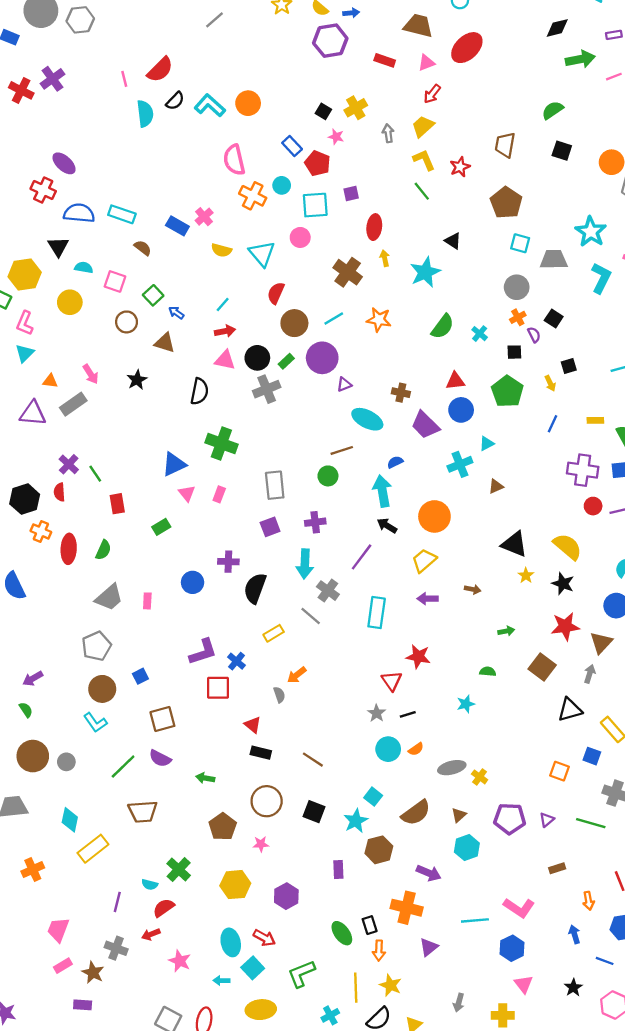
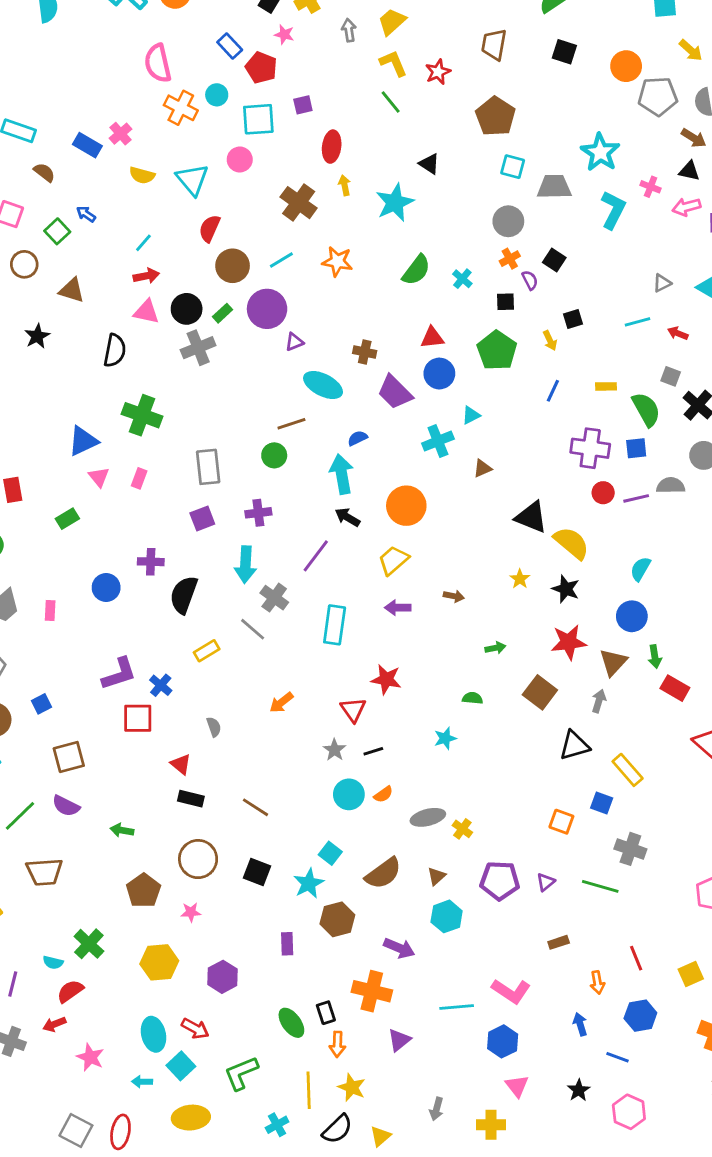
blue arrow: (176, 313) -> (86, 214), moved
black triangle: (514, 544) -> (531, 517), moved
orange arrow: (297, 675) -> (281, 702), moved

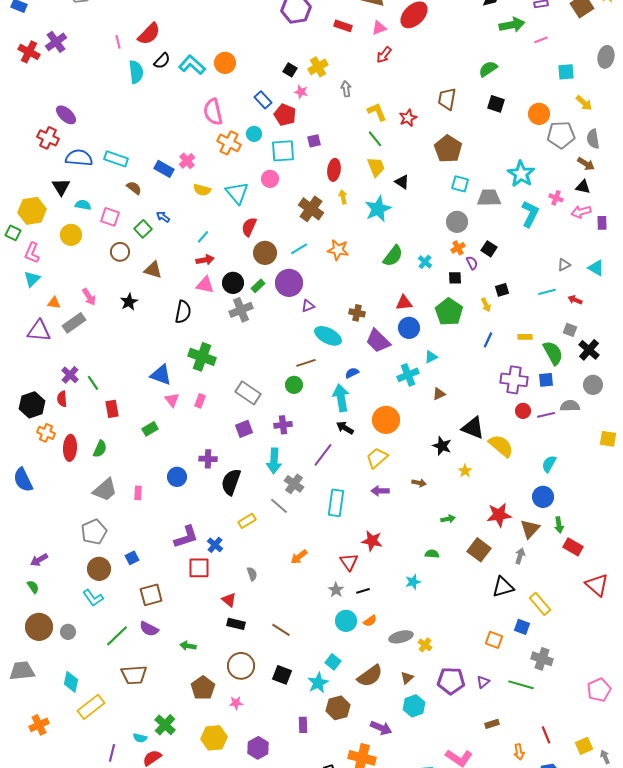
yellow trapezoid: (392, 22) -> (376, 167), moved, turned 110
blue triangle: (83, 441) -> (161, 375), turned 45
gray rectangle: (208, 467) -> (248, 393), turned -50
black star: (566, 589) -> (442, 446), moved

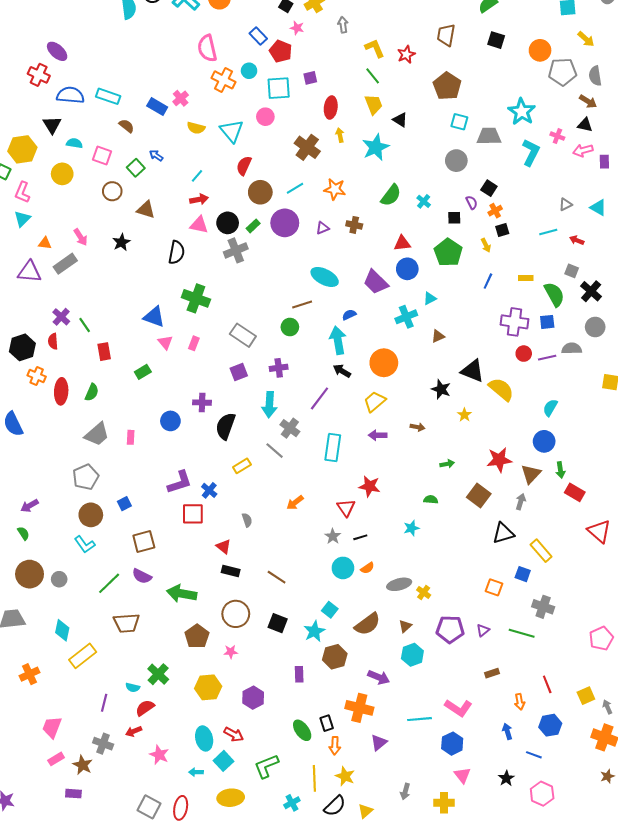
orange cross: (458, 248) -> (495, 211), moved
purple triangle: (308, 306) -> (323, 228), moved
brown cross: (357, 313) -> (354, 225), moved
green arrow: (188, 646) -> (182, 593), size x1.8

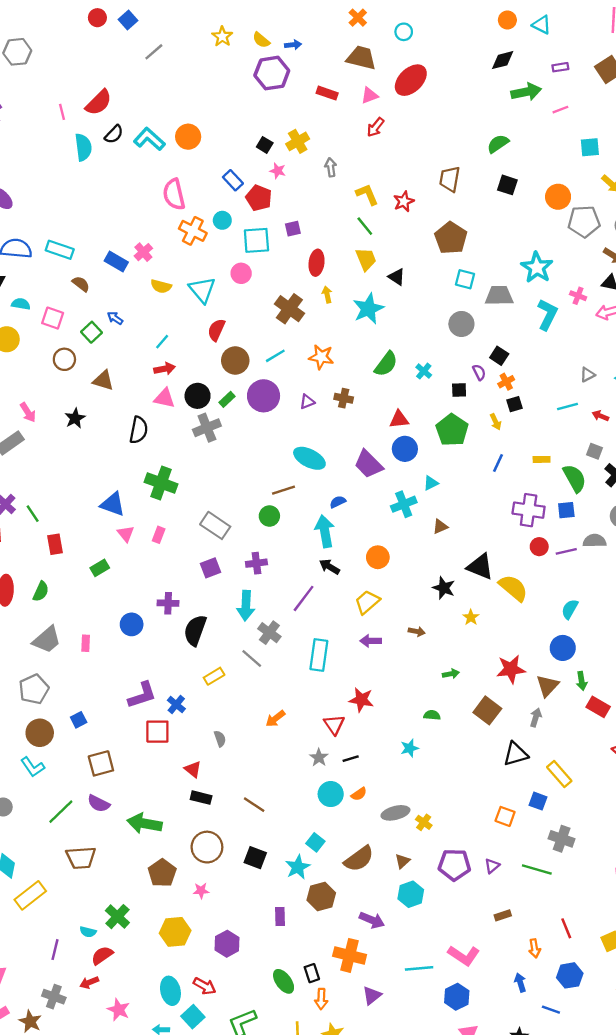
orange circle: (384, 363) -> (378, 557), size x0.7

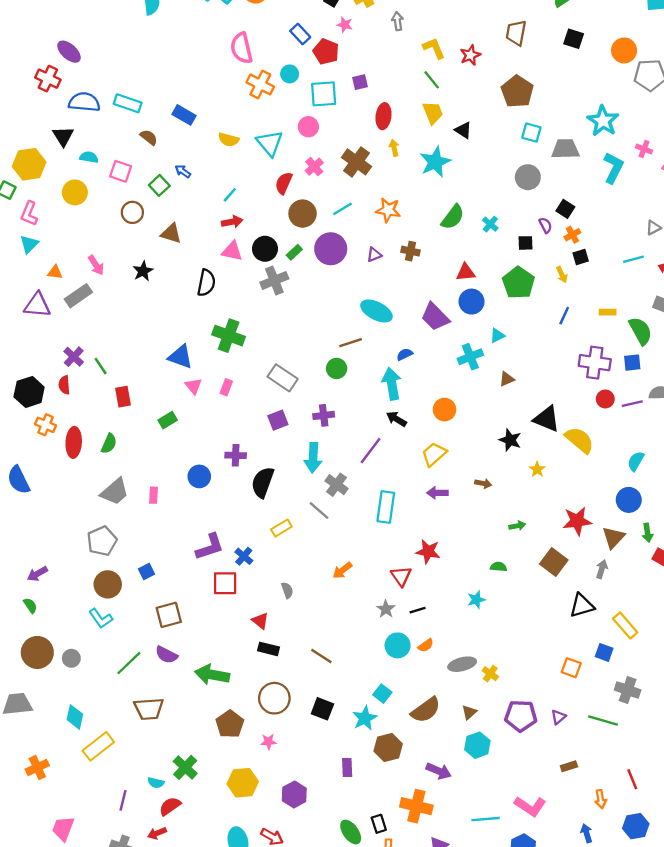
pink cross: (143, 252) -> (314, 167), moved

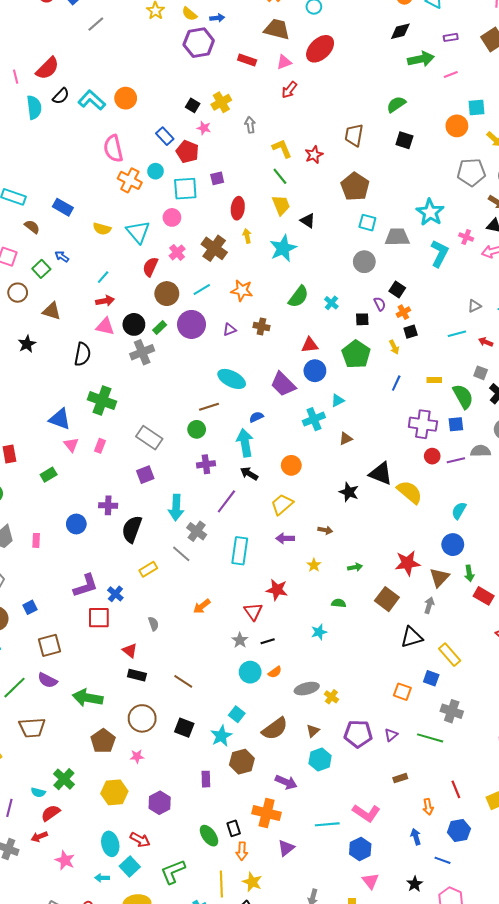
orange circle: (624, 50) -> (457, 126), moved
purple cross: (324, 415) -> (206, 464), moved
yellow star: (537, 469) -> (314, 565), moved

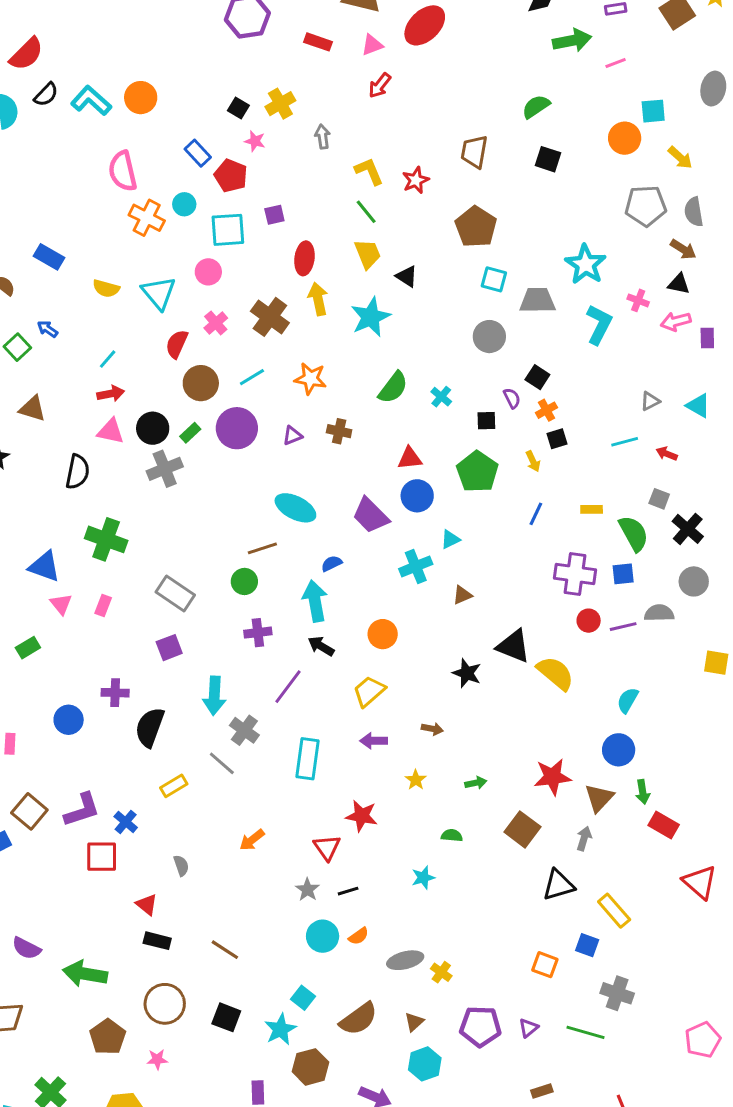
yellow arrow: (247, 236) -> (318, 299), size x1.5
brown square: (50, 645) -> (29, 811), moved, turned -35

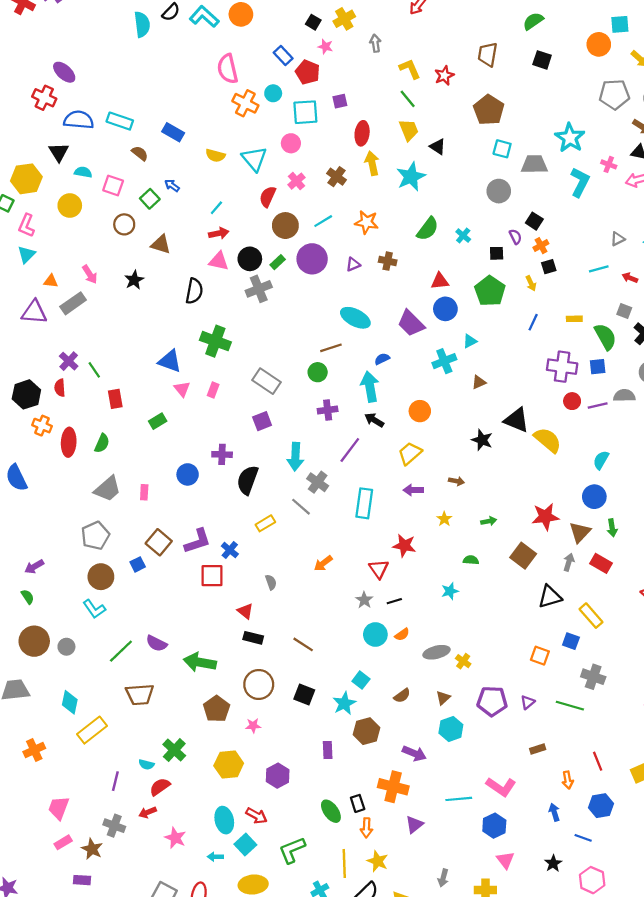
brown cross: (270, 317) -> (336, 177), size x0.7
red rectangle: (664, 825) -> (601, 563), moved
brown semicircle: (359, 1019) -> (402, 696), size x0.6

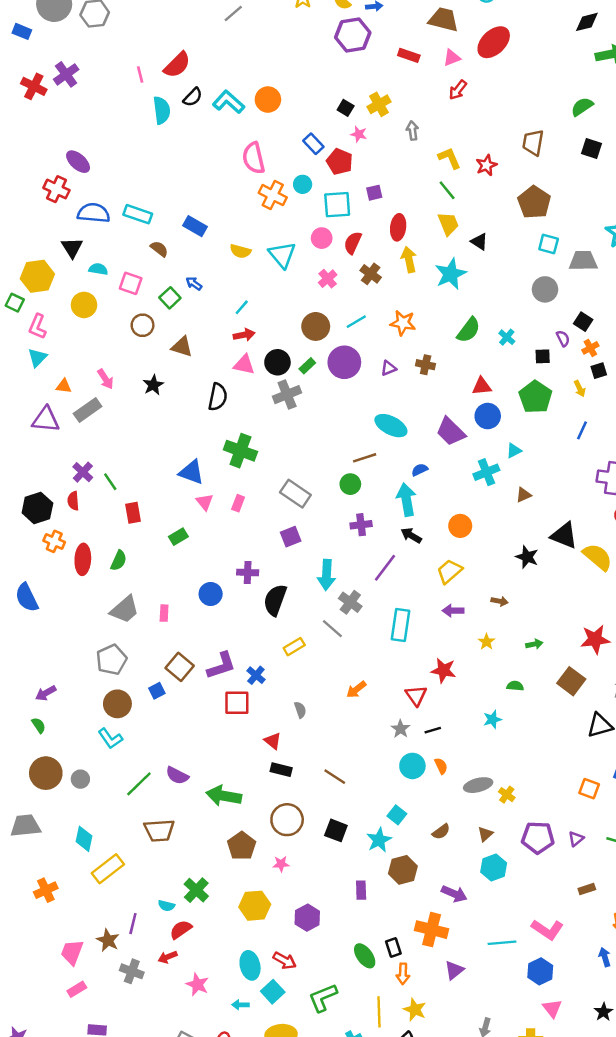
red semicircle: (268, 197) -> (353, 243), moved
orange semicircle: (402, 634) -> (441, 766), turned -80
brown star: (92, 849) -> (108, 940), moved

